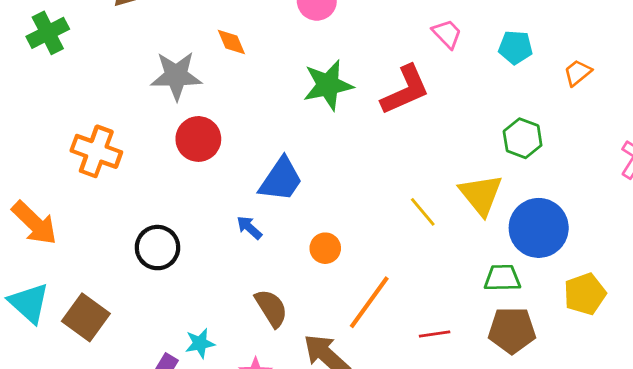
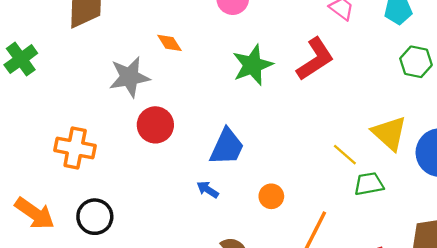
green hexagon: (523, 138) -> (416, 62), moved
black circle: (157, 248) -> (95, 217), moved
green trapezoid: (502, 278) -> (369, 184), moved

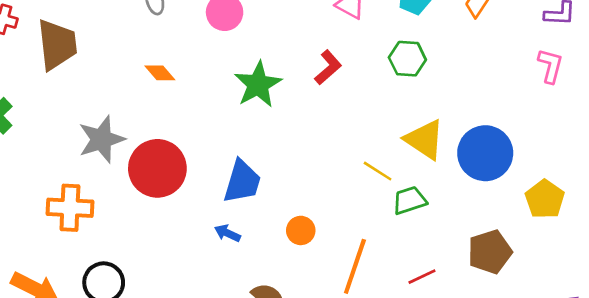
red L-shape: (315, 59) -> (328, 67), size x0.7
green hexagon: (416, 62) -> (407, 59), moved
gray star: (129, 77) -> (101, 139), moved
red circle: (155, 125) -> (157, 168), size x1.4

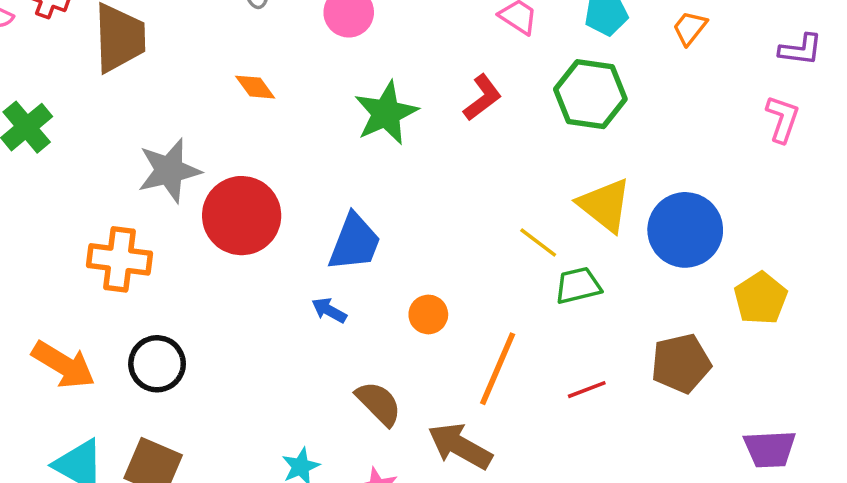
green hexagon: (407, 59) -> (590, 94), size x1.4

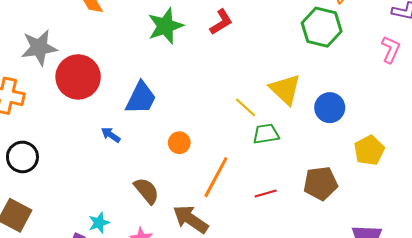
green hexagon: (590, 94) -> (322, 27), moved
blue circle: (685, 230) -> (330, 108), size x0.7
blue arrow: (329, 310) -> (111, 135), moved

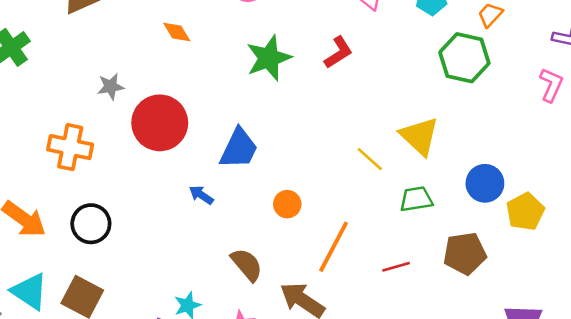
gray star: (39, 48) -> (111, 87), size x0.6
blue circle: (330, 108) -> (485, 183), moved
green trapezoid: (266, 134) -> (416, 199), moved

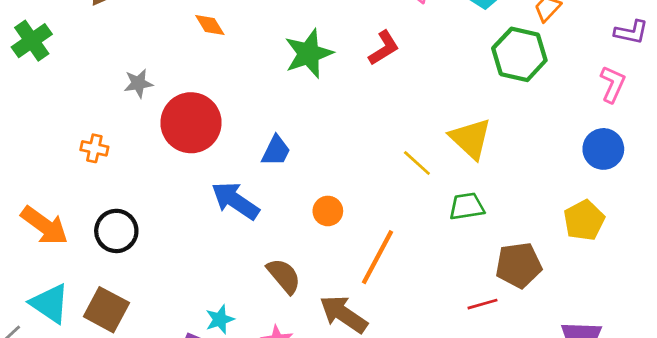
orange cross: (70, 147) -> (94, 148), size x0.6
blue trapezoid: (239, 149) -> (276, 151), size x0.7
blue circle: (485, 183) -> (603, 149), moved
blue arrow: (201, 195) -> (235, 201), size x1.8
red line: (396, 267) -> (483, 304), moved

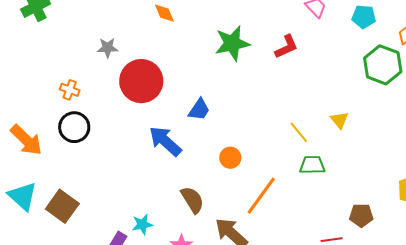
yellow triangle: (471, 139) -> (339, 120), size x0.6
green trapezoid: (467, 206) -> (312, 165), moved
black circle: (116, 231) -> (74, 127), moved
brown pentagon: (519, 265) -> (361, 215), size x0.7

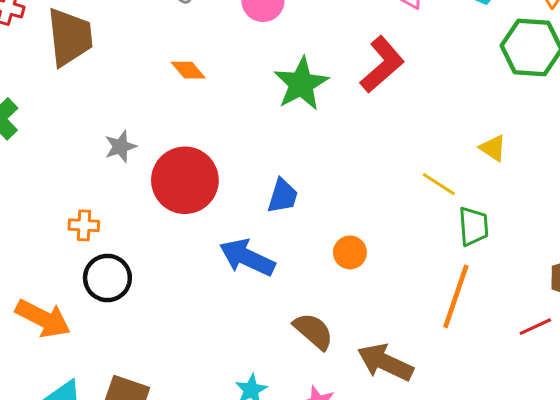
red L-shape: (286, 47) -> (382, 65), size x1.4
green trapezoid: (312, 165) -> (473, 226), turned 104
orange line: (261, 196) -> (456, 296), moved

